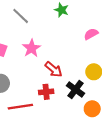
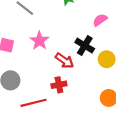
black cross: (76, 89) -> (85, 46), moved

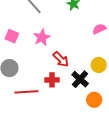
black cross: (85, 46) -> (80, 79), moved

